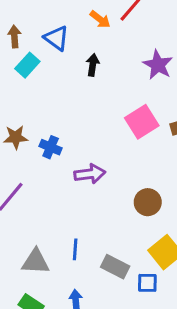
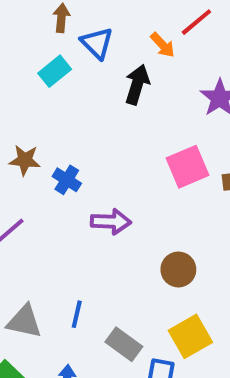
orange arrow: (100, 19) -> (163, 45), moved
brown arrow: (14, 37) -> (61, 18), moved
black arrow: (93, 65) -> (137, 84), size x1.4

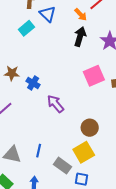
black arrow: (137, 84) -> (80, 37), moved
purple arrow: (111, 222) -> (55, 104), turned -132
yellow square: (190, 336) -> (84, 152), moved

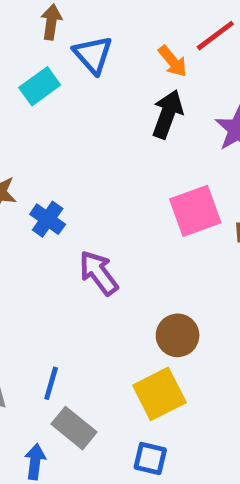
gray rectangle: (63, 166) -> (74, 428), moved

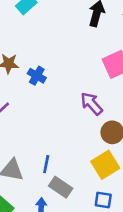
purple arrow: (99, 273) -> (92, 104), moved

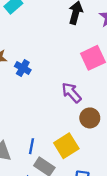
yellow square: (105, 165) -> (66, 146), moved

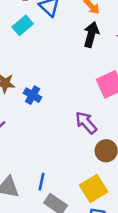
yellow square: (66, 146) -> (94, 188), moved

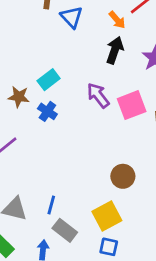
cyan rectangle: (23, 25) -> (49, 80), moved
purple arrow: (86, 123) -> (98, 95), moved

